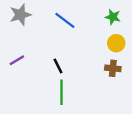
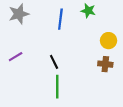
green star: (113, 17) -> (88, 11), moved
blue line: (65, 20) -> (60, 19), turned 60

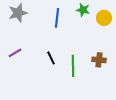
yellow circle: (109, 41) -> (104, 18), moved
green line: (57, 87) -> (73, 66), moved

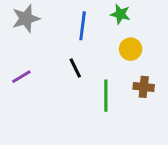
yellow circle: (104, 18) -> (131, 49), moved
black line: (51, 58) -> (75, 68), moved

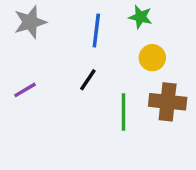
black line: (75, 68) -> (88, 80), turned 60
brown cross: (144, 87) -> (168, 102), size x1.5

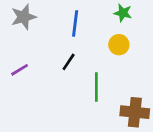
green star: (140, 17) -> (123, 13), moved
brown cross: (168, 102) -> (135, 112), moved

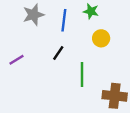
green star: (123, 13) -> (91, 11), moved
gray star: (24, 17) -> (33, 15), moved

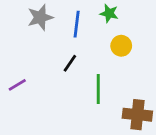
purple line: (17, 60) -> (17, 85), moved

